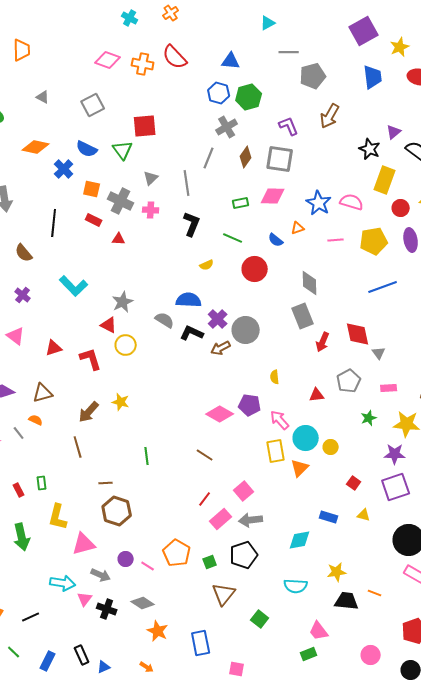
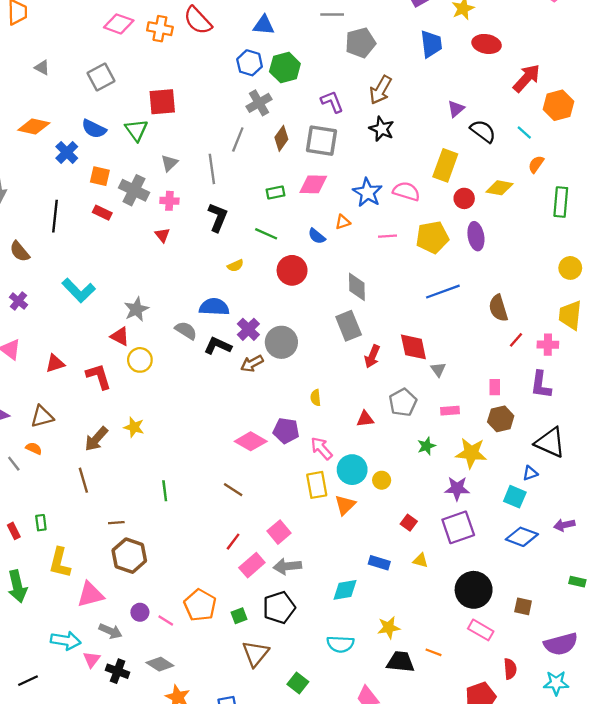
black star: (370, 149) -> (382, 129), moved
red triangle: (119, 239) -> (162, 235), moved, turned 48

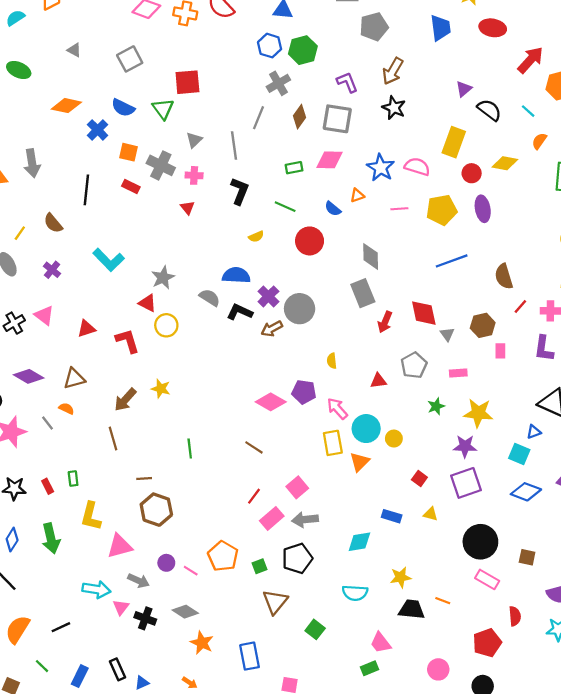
brown hexagon: (501, 419) -> (483, 325), moved

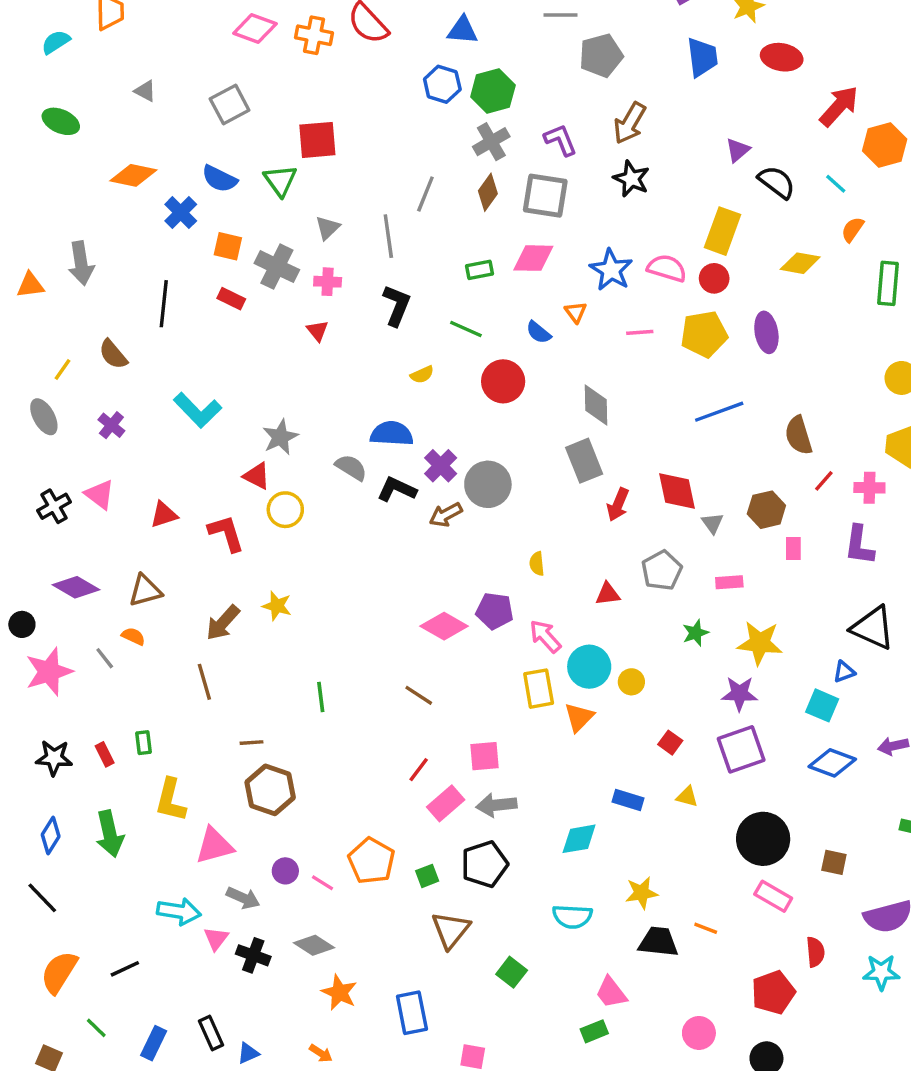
gray cross: (278, 83) -> (491, 142), moved
red circle: (472, 173) -> (714, 278), moved
orange triangle: (357, 195) -> (576, 312), turned -48
pink square: (297, 487) -> (485, 756), turned 35

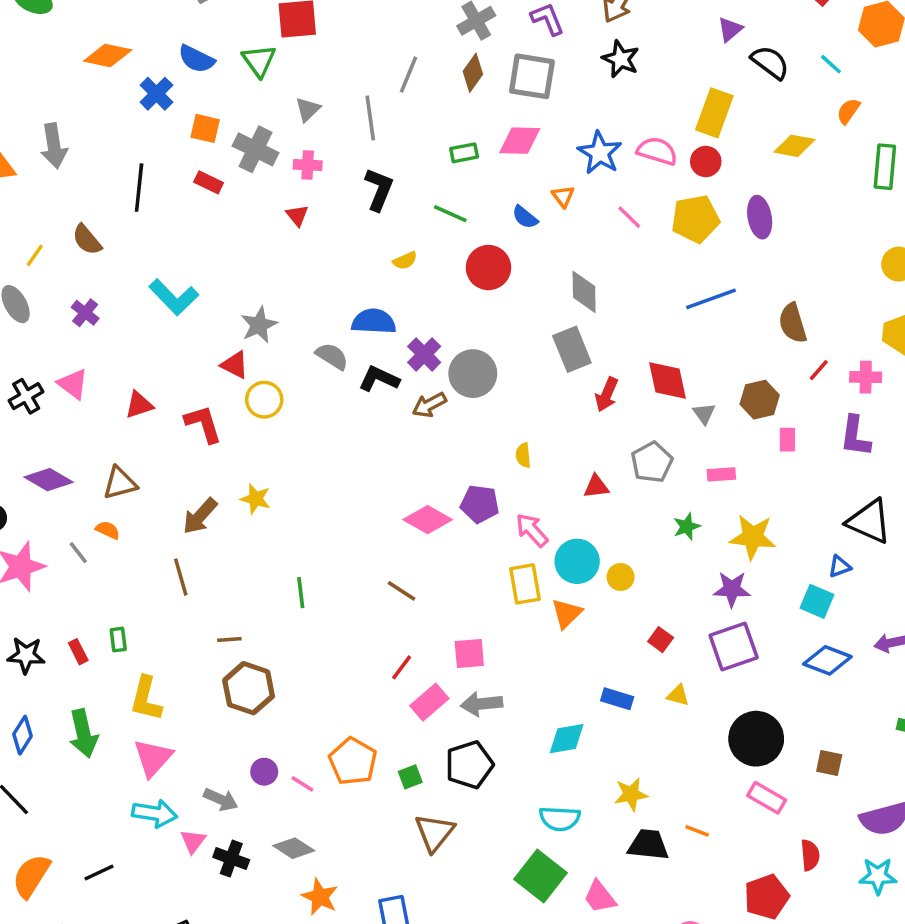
pink line: (640, 332) -> (629, 217), turned 48
pink triangle: (214, 846) -> (153, 758), moved, turned -33
green square: (512, 972) -> (541, 876), moved, size x1.6

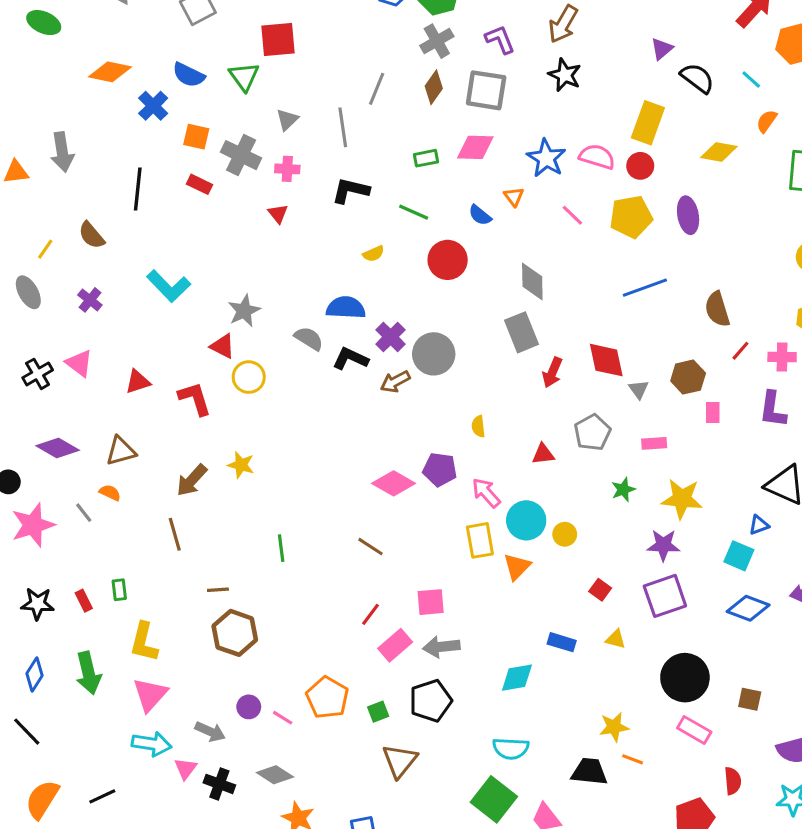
black L-shape: (379, 189) -> (350, 191), turned -99
yellow star: (631, 794) -> (614, 727), moved

